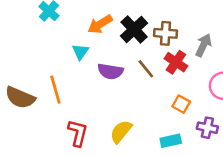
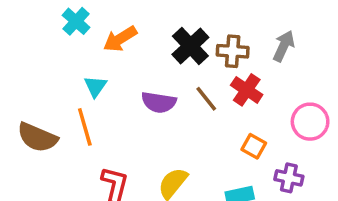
orange arrow: (100, 24) -> (120, 39), moved
gray arrow: (203, 45) -> (284, 46), moved
cyan triangle: (80, 52) -> (95, 86), moved

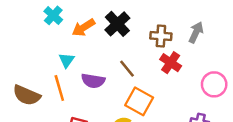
black cross: (190, 46) -> (117, 24), moved
brown line: (206, 99) -> (127, 69), moved
purple semicircle: (159, 102) -> (93, 81), moved
orange square: (254, 146) -> (139, 101), moved, size x1.6

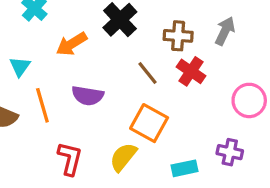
orange arrow: (83, 28) -> (72, 44), moved
cyan triangle: (67, 60) -> (20, 67), moved
brown line: (127, 69) -> (147, 73), moved

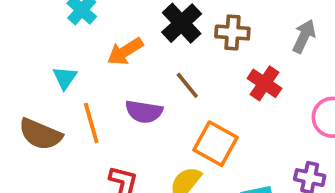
brown cross: (178, 36) -> (232, 33), moved
brown line: (147, 73) -> (187, 85), moved

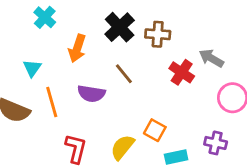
gray arrow: (304, 36) -> (211, 58), moved, turned -85
orange arrow: (125, 51) -> (77, 48), turned -40
orange square: (215, 144) -> (155, 130), moved, size x0.7

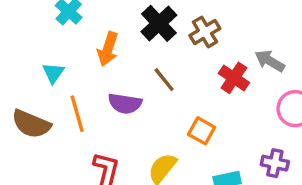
brown cross: (158, 34) -> (205, 32), turned -35
orange square: (155, 130) -> (202, 131), moved

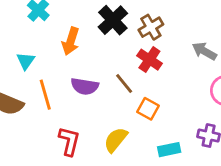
red cross: (234, 78) -> (149, 60), moved
brown line: (164, 80) -> (124, 83), moved

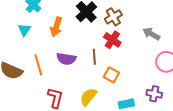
cyan triangle: (26, 61) -> (24, 30), moved
brown line: (124, 83) -> (94, 57), turned 35

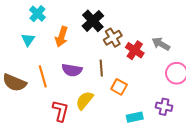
brown cross: (113, 17) -> (113, 38), moved
red cross: (112, 40) -> (135, 50), moved
yellow semicircle: (88, 97) -> (85, 100), moved

